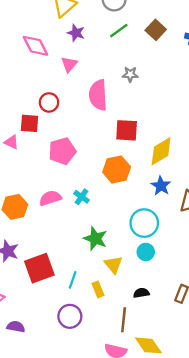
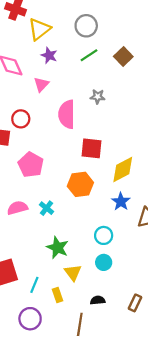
pink pentagon: (62, 151) -> (31, 165), turned -30
cyan circle: (144, 223) -> (104, 235), size x0.7

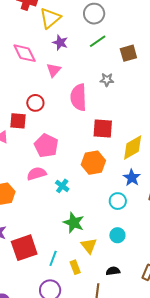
brown square: (123, 56) -> (128, 53), moved, turned 30
pink semicircle: (17, 208) -> (37, 174), moved
cyan circle: (104, 235) -> (118, 201), moved

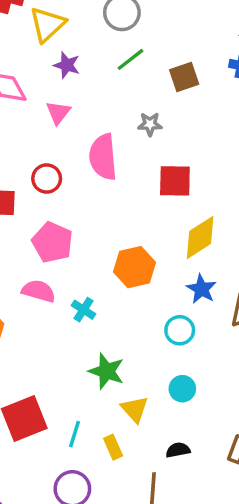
red circle: (35, 103) -> (47, 179), moved
red square: (103, 129) -> (175, 181), moved
pink semicircle: (37, 174) -> (39, 291), turned 36

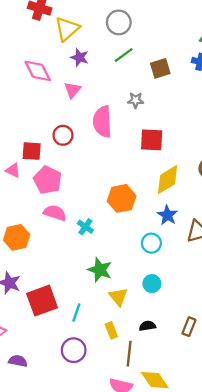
pink pentagon: (52, 242) -> (48, 180), moved
yellow rectangle: (113, 447) -> (111, 330), moved

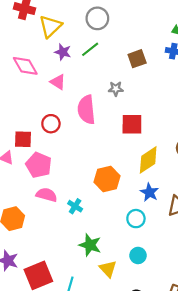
green line: (124, 55) -> (90, 49), moved
pink triangle: (72, 90) -> (58, 82), turned -35

